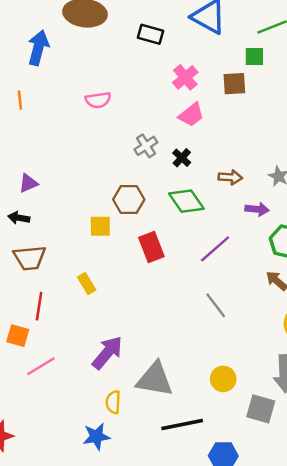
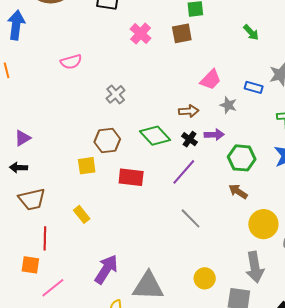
pink trapezoid: (191, 115) -> (211, 80), moved
black cross: (182, 158) -> (190, 139), moved
red rectangle: (151, 247) -> (131, 177), turned -55

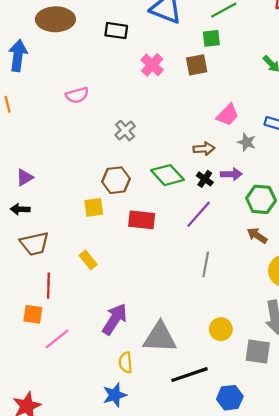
gray line: (191, 218) -> (206, 265), turned 55

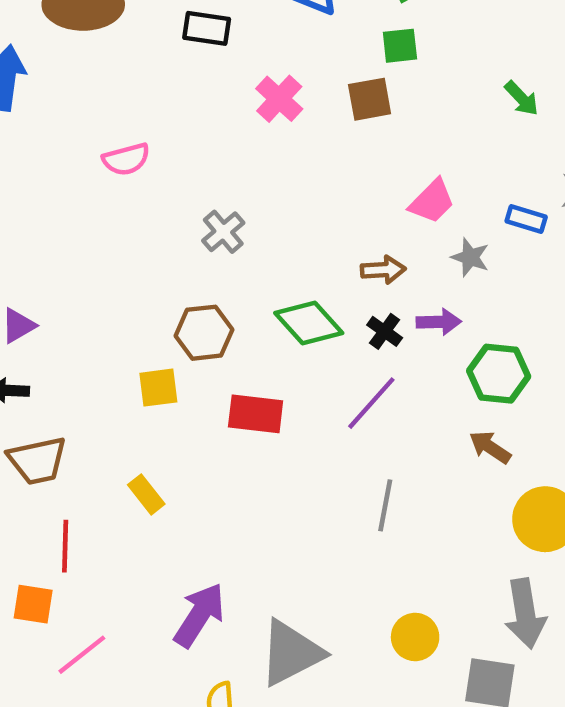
gray triangle: (160, 337) -> (291, 653), turned -30

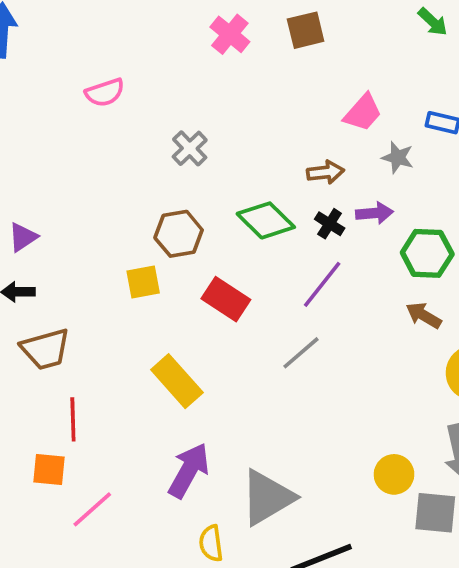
red rectangle: (256, 414) -> (226, 299), turned 30
yellow rectangle: (146, 494) -> (177, 381), moved, size x1.6
gray line: (385, 505) -> (301, 353), moved, turned 42
yellow circle: (415, 637) -> (394, 474), moved

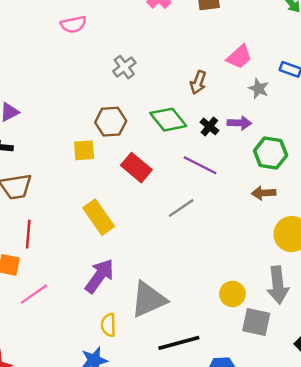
brown arrow: (325, 172) -> (198, 82), moved, turned 110
purple line: (322, 284) -> (200, 165), turned 72
brown arrow: (424, 315) -> (264, 193), turned -40

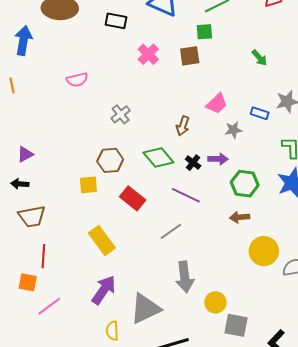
gray star: (259, 89) -> (233, 130), turned -30
gray arrow: (278, 285) -> (185, 277), moved

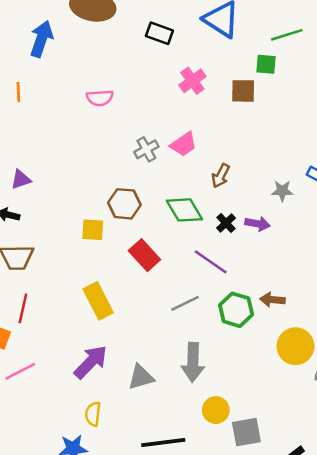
pink trapezoid: (217, 104) -> (183, 144), moved
green hexagon: (245, 184) -> (236, 310), moved
yellow circle: (215, 302) -> (216, 410), moved
gray triangle: (145, 309) -> (141, 377), moved, size x0.7
gray square: (236, 325) -> (246, 432), turned -30

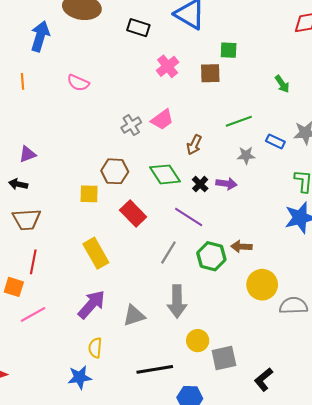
green line: (287, 35) -> (239, 121), moved
pink semicircle: (100, 98) -> (78, 83), moved, turned 30
gray line: (185, 303) -> (168, 253), turned -30

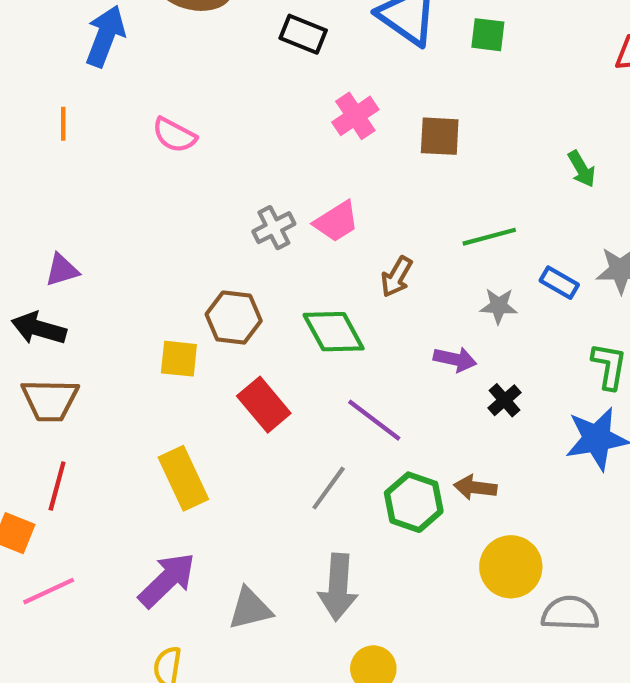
green square: (229, 50) -> (488, 35), moved
black arrow: (18, 184) -> (39, 328), size x1.4
black cross: (200, 184) -> (504, 400), moved

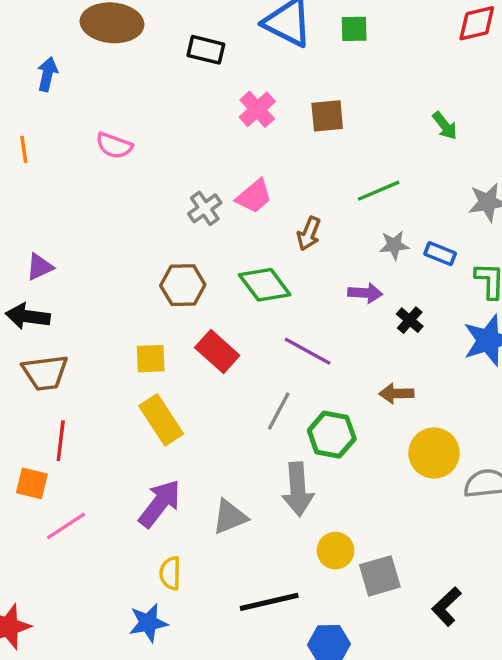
blue arrow: (105, 36) -> (47, 74), size x0.7
blue rectangle: (559, 283) -> (440, 254), moved
yellow square: (179, 359) -> (151, 359), moved
green hexagon: (414, 502) -> (332, 435), moved

